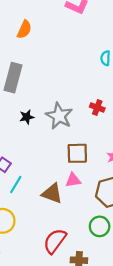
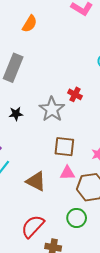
red cross: (97, 108) -> (75, 94), moved
black star: (27, 117) -> (16, 114), moved
pink triangle: (73, 180) -> (67, 173), moved

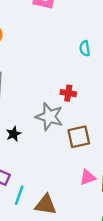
brown square: (64, 147) -> (79, 137), moved
brown triangle: (36, 181) -> (46, 205), moved

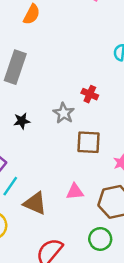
gray star: (49, 117) -> (64, 113), size x0.7
pink triangle: (88, 177) -> (75, 192), moved

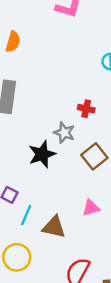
black star: (22, 121) -> (42, 154), moved, size x1.6
brown square: (88, 142) -> (94, 156), turned -30

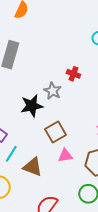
brown square: (94, 156) -> (55, 132), moved

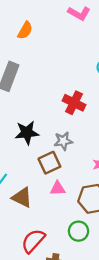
red cross: (73, 74) -> (74, 103), size x1.5
gray star: (53, 91) -> (63, 141), moved, turned 30

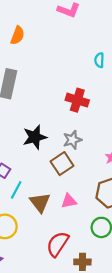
pink triangle: (58, 188) -> (69, 201), moved
brown triangle: (22, 197) -> (40, 202), turned 35

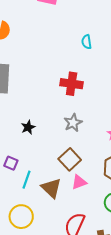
black star: (35, 137) -> (28, 127), moved, size x0.6
brown square: (62, 164) -> (70, 159), moved

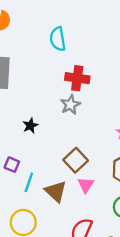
cyan semicircle: (87, 42) -> (58, 39), moved, size x1.5
gray star: (73, 123) -> (70, 105), moved
pink triangle: (79, 182) -> (86, 185), turned -35

